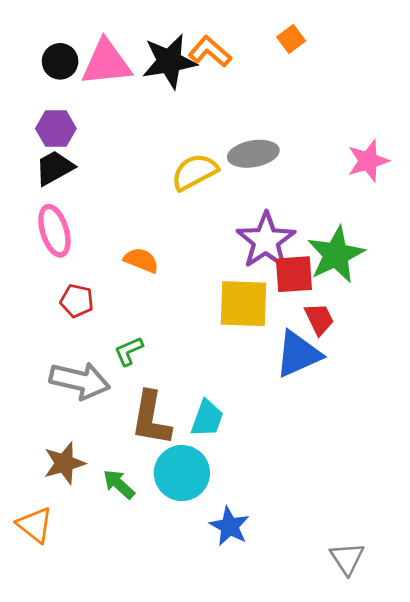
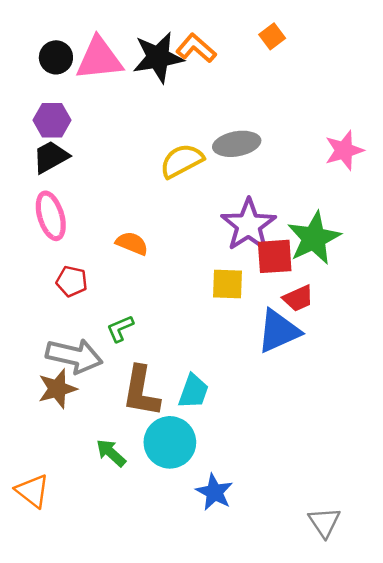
yellow square: (244, 304) -> (228, 284), size x0.7
red trapezoid: (319, 319) -> (298, 298), turned 92
brown star: (64, 463) -> (57, 389), moved

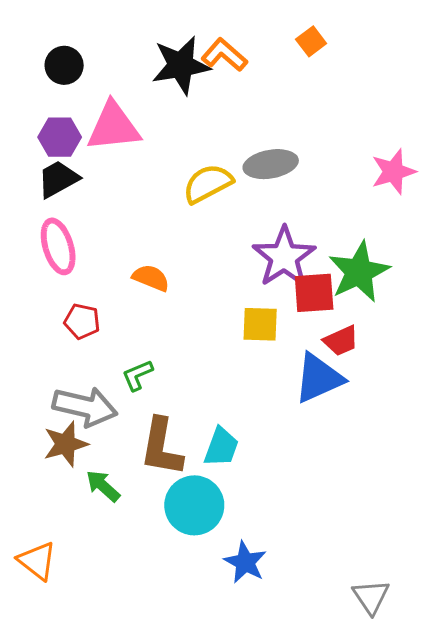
pink triangle: (99, 59) -> (113, 127), moved
green arrow: (111, 453) -> (103, 486), moved

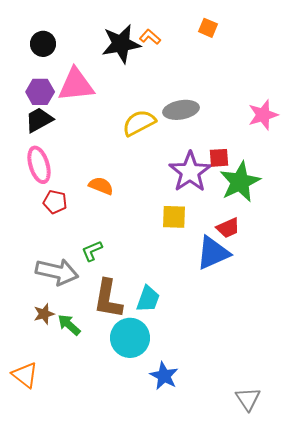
orange square: (311, 41) -> (208, 28), turned -30
orange L-shape: (224, 55) -> (150, 37), size x0.7
red square: (314, 293) -> (219, 158), moved, size x0.7
red pentagon: (82, 321) -> (55, 202), moved
brown star: (66, 444) -> (44, 314), moved, size x0.7

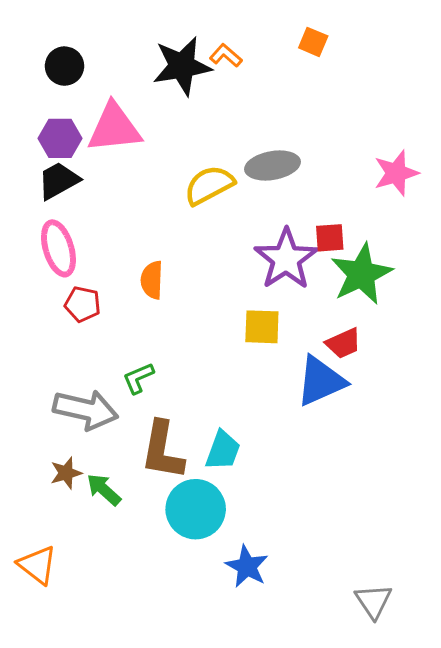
orange semicircle: (101, 186) -> (152, 280), turned -110

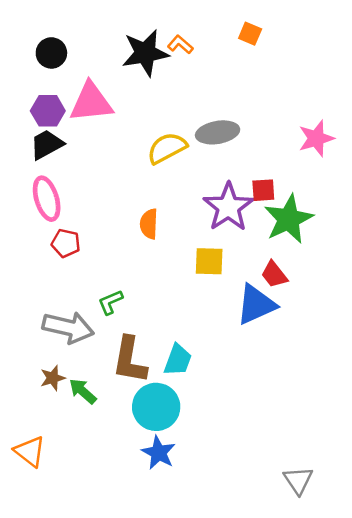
orange semicircle: (152, 280) -> (149, 224), moved
red trapezoid: (343, 343) -> (274, 274), turned 76
blue star: (247, 566) -> (159, 453), moved

